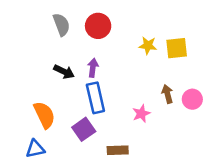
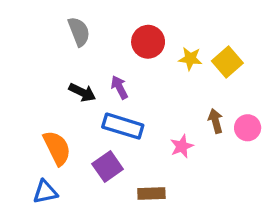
red circle: (98, 26) -> (148, 42), moved
yellow square: (177, 48) -> (227, 62), turned -35
purple arrow: (93, 68) -> (119, 87), turned -36
blue rectangle: (95, 98) -> (123, 126), turned -60

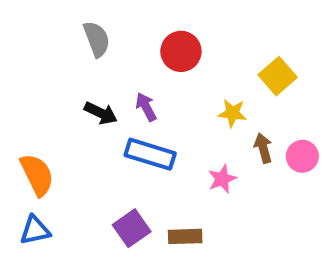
yellow star: (190, 59) -> (232, 113), moved
orange semicircle: (57, 148) -> (37, 175), moved
purple square: (108, 167) -> (132, 228), moved
blue triangle: (45, 192) -> (35, 230), moved

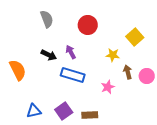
orange semicircle: (37, 175) -> (18, 70), moved
blue triangle: (35, 230) -> (34, 111), moved

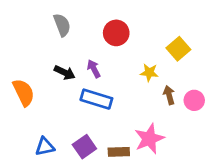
pink star: (108, 87) -> (149, 139), moved, size x1.6

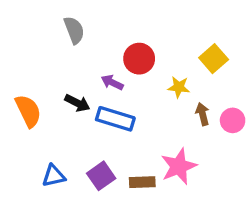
red circle: (116, 33) -> (139, 59), moved
purple arrow: (94, 69) -> (112, 82), turned -36
black arrow: (65, 73) -> (77, 103), moved

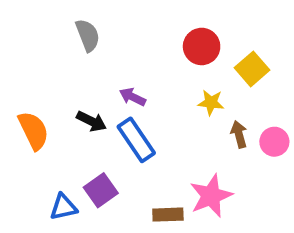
red circle: (139, 59) -> (202, 46), moved
blue rectangle: (115, 119) -> (136, 140), turned 39
purple square: (101, 176) -> (101, 190), moved

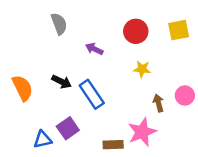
yellow square: (252, 69) -> (179, 30), moved, turned 30
purple arrow: (132, 97) -> (94, 49), moved
brown arrow: (239, 134) -> (158, 103), moved

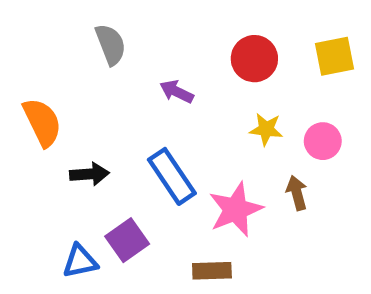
black arrow: (62, 82) -> (89, 174), moved, turned -30
orange semicircle: (23, 88) -> (42, 122), moved
pink circle: (185, 95) -> (323, 141), moved
pink star: (142, 132) -> (236, 209), moved

